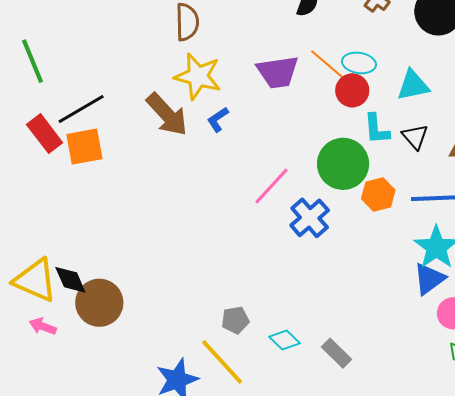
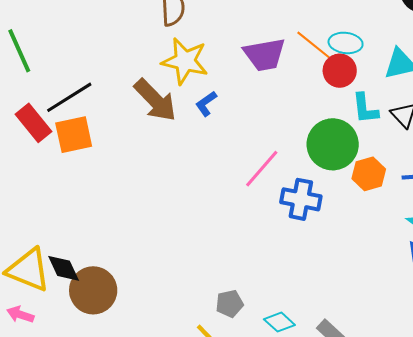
blue cross: (310, 218) -> (301, 199), turned -36
pink arrow: (43, 326) -> (20, 314), moved

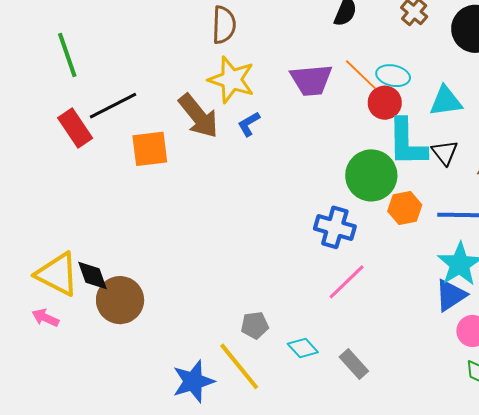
cyan L-shape: (365, 108) -> (407, 143), size x1.6
orange square: (74, 135) -> (150, 149), moved
pink line: (262, 169) -> (347, 282), moved

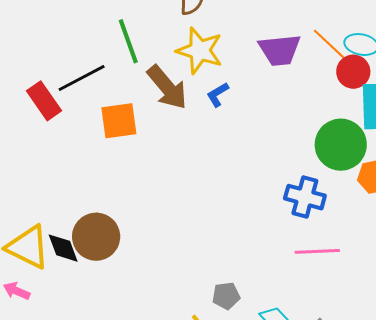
green line: (67, 55) -> (128, 41), moved
pink line: (347, 282) -> (317, 251), turned 42
brown circle: (120, 300) -> (96, 237), moved

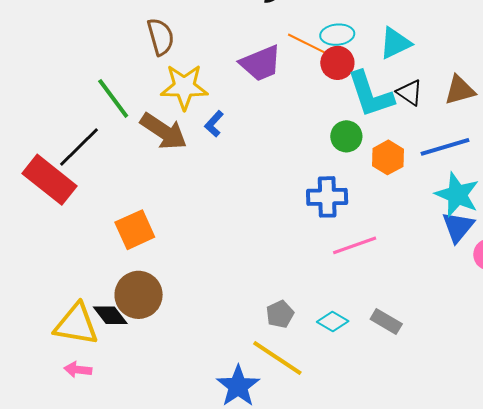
red rectangle: (44, 101) -> (50, 180), size x1.4
orange square: (119, 121) -> (135, 230), moved
green circle: (341, 145) -> (346, 136), size x0.6

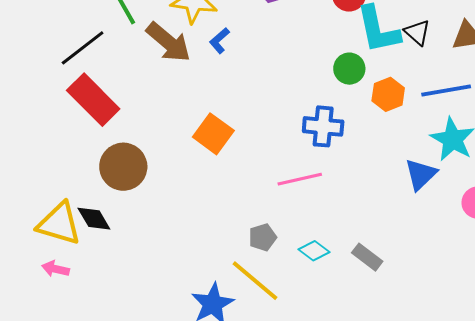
red rectangle: (50, 180) -> (93, 100), moved
blue triangle: (458, 227) -> (421, 174), moved
orange square: (135, 230) -> (213, 134), moved, turned -36
pink line: (355, 245) -> (300, 179), moved
brown circle: (139, 295) -> (123, 167), moved

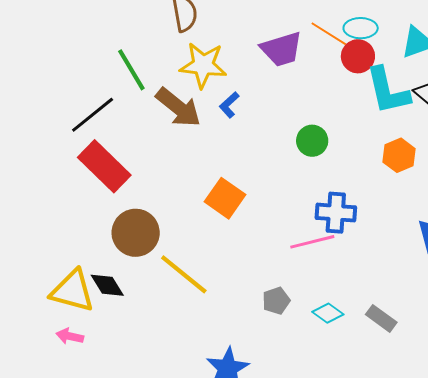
green circle: (349, 69) -> (312, 141), moved
blue cross: (323, 126) -> (336, 213), moved
yellow line: (255, 281) -> (184, 274), moved

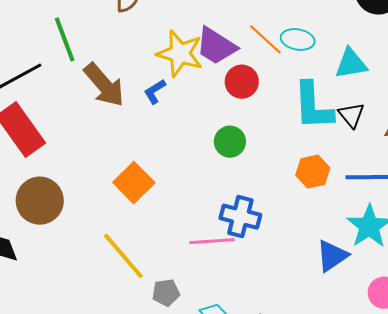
purple trapezoid: (282, 49) -> (216, 46), turned 39
red circle: (358, 56) -> (242, 82), moved
yellow star: (203, 65) -> (180, 53), moved
yellow line: (184, 274) -> (123, 256), moved

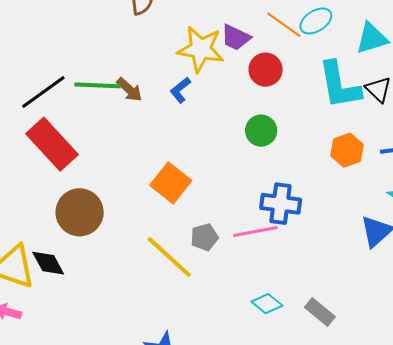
green line: (65, 39) -> (97, 85), moved, turned -60
cyan ellipse: (298, 39) -> (316, 21), turned -36
purple trapezoid: (216, 46) -> (236, 37), size x0.7
brown arrow: (104, 85) -> (129, 90), size x0.6
gray pentagon: (166, 293) -> (204, 237), moved

